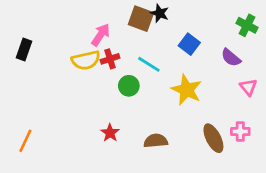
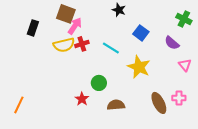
brown square: (141, 19) -> (66, 14), moved
black rectangle: (24, 50) -> (33, 28), moved
green circle: (129, 86) -> (99, 83), moved

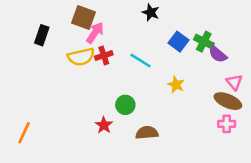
green cross: (184, 19) -> (204, 42), moved
yellow star: (139, 67) -> (176, 85), size x0.6
brown ellipse: (159, 103) -> (228, 101), moved, turned -40

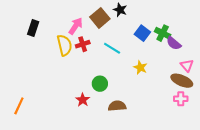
brown square: (84, 18) -> (100, 18), moved, turned 30
yellow semicircle: (81, 57) -> (64, 45), turned -90

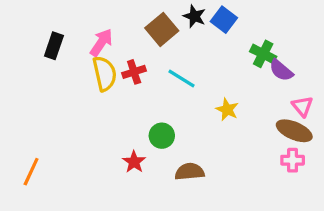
pink arrow: (76, 26) -> (101, 43), moved
blue square: (142, 33) -> (224, 20), moved

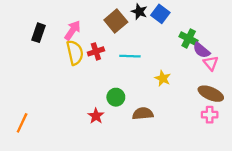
cyan line: (181, 78) -> (130, 56), turned -30
pink triangle: (302, 106) -> (211, 63), moved
brown semicircle: (190, 172) -> (143, 114), moved

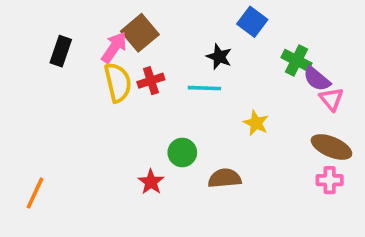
black star: (139, 12) -> (219, 57), moved
brown square: (116, 21) -> (140, 33), moved

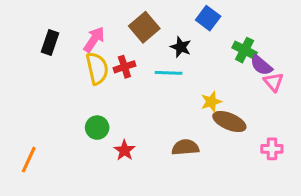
brown square: (140, 33) -> (144, 27), moved
yellow star: (256, 123) -> (211, 102), turned 30
brown ellipse: (331, 147) -> (229, 122), moved
green circle: (182, 153) -> (97, 128), moved

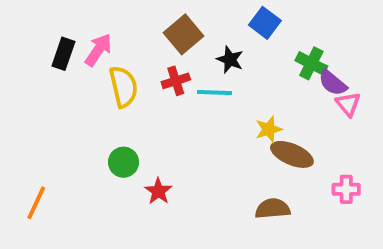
pink arrow: (94, 39) -> (98, 50), moved
red cross: (124, 67) -> (176, 81), moved
brown semicircle: (185, 147) -> (273, 209), moved

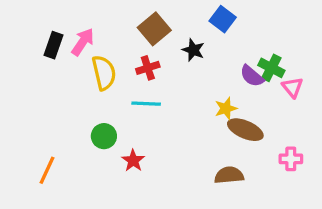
green cross: (311, 63) -> (271, 68), moved
purple semicircle: (333, 83) -> (252, 76), moved
cyan line: (215, 92) -> (146, 104), moved
orange line: (36, 203) -> (47, 170), moved

